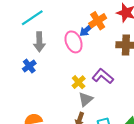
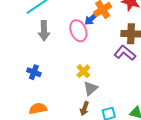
blue cross: (29, 66) -> (34, 72), moved, turned -32
purple L-shape: (103, 76) -> (125, 53), moved

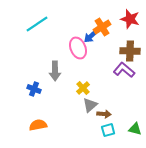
gray arrow: (44, 31) -> (55, 71), moved
brown arrow: (84, 109) -> (104, 114), moved, turned -104

